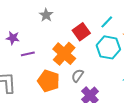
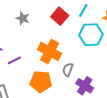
red square: (81, 32) -> (60, 16), moved

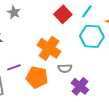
gray star: (23, 18) -> (14, 12), moved
purple line: (14, 60) -> (14, 67), moved
gray semicircle: (68, 70) -> (65, 68), turned -120

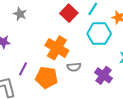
purple line: (14, 67) -> (23, 69), turned -40
purple cross: (80, 86) -> (103, 75), moved

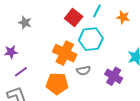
cyan hexagon: (99, 34) -> (91, 39), moved
purple line: (23, 69) -> (21, 72), moved, turned 32

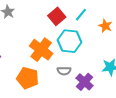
gray semicircle: (83, 71) -> (64, 71), moved

